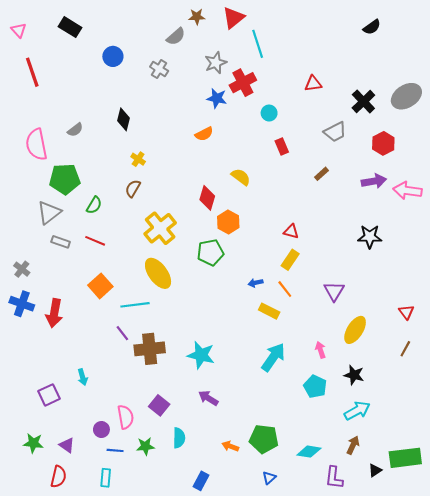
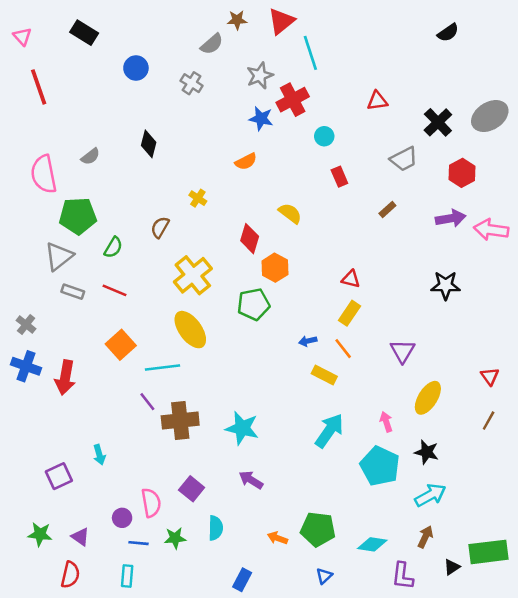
yellow cross: (138, 159) -> (198, 198), moved
cyan pentagon: (315, 387) -> (380, 466), size x1.4

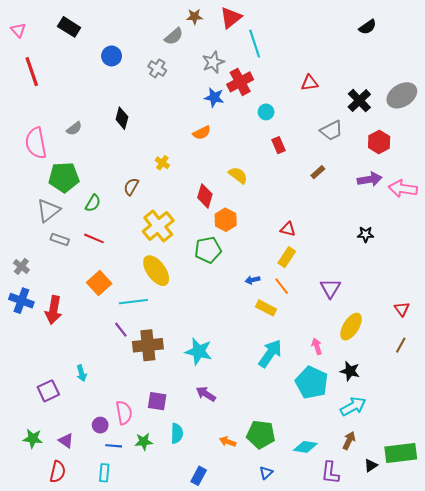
black star: (446, 285) -> (366, 234), size x0.7
purple square: (192, 489) -> (157, 401), turned -30

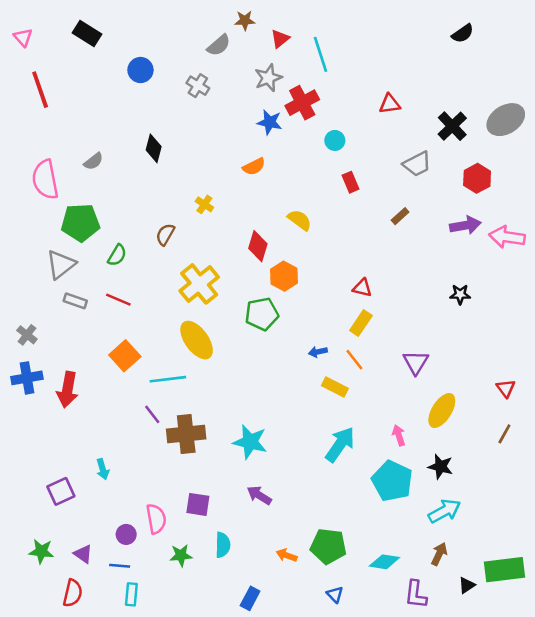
red triangle: (231, 18) -> (280, 39), moved, size x0.7
blue cross: (21, 301) -> (27, 378), turned -30
blue line: (114, 446) -> (120, 566), moved
blue triangle: (266, 473) -> (335, 594), turned -32

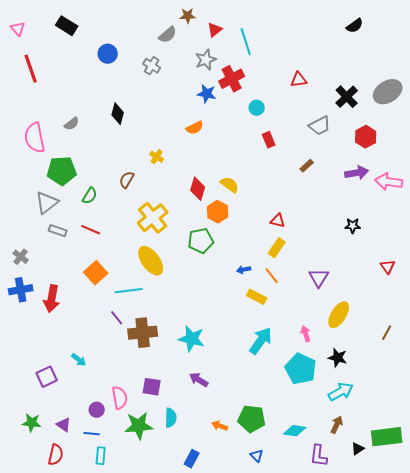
yellow semicircle: (300, 220) -> (230, 185), moved
red triangle: (506, 388) -> (388, 267), moved
cyan arrow: (103, 469) -> (79, 360), turned -35
green star: (181, 555) -> (139, 426), size x1.6

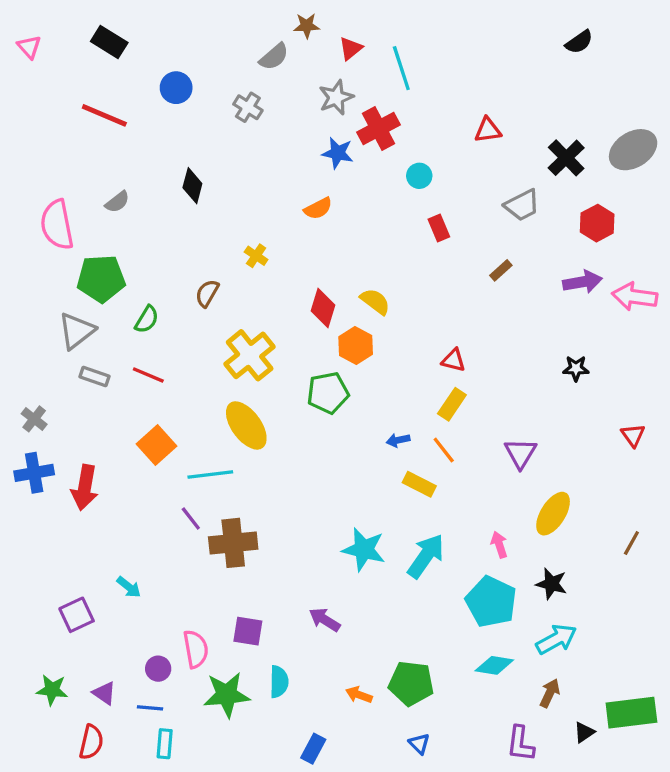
red line: (31, 69) -> (104, 115), moved, turned -48
cyan star: (192, 339) -> (364, 550), moved
cyan diamond: (295, 431) -> (494, 665), moved

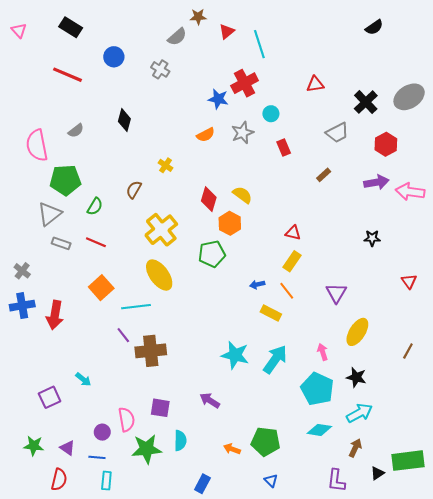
gray star: (336, 97) -> (242, 133), moved

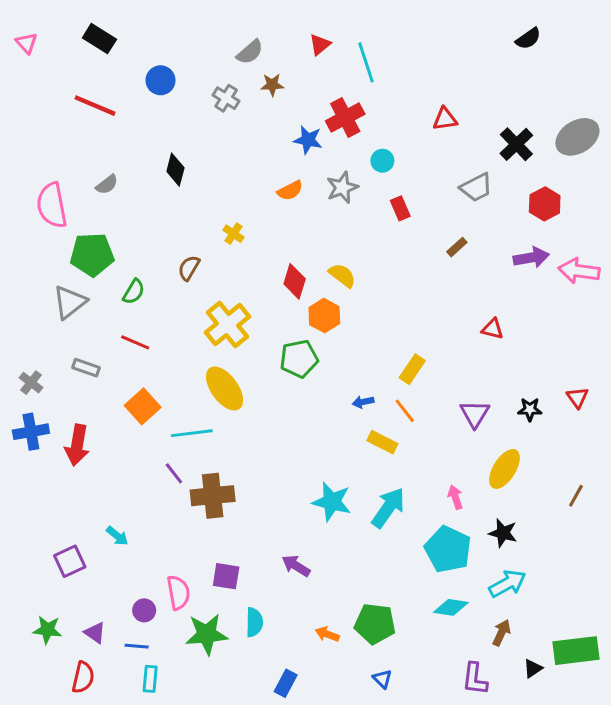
brown star: (198, 17) -> (272, 85), moved
red triangle: (293, 233) -> (493, 329), moved
black star: (372, 238) -> (530, 409), moved
gray rectangle: (61, 243) -> (86, 368), moved

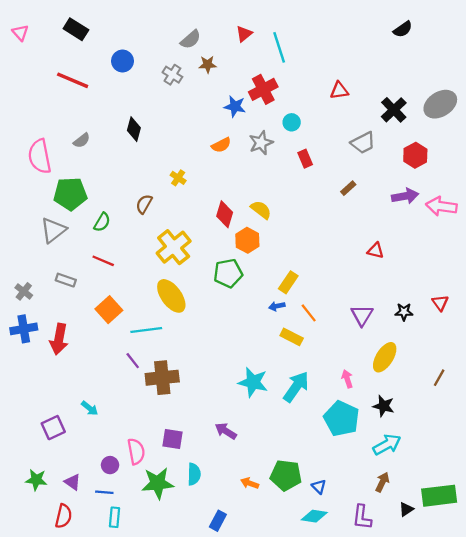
yellow rectangle: (412, 369) -> (288, 282), moved
cyan diamond: (451, 607) -> (314, 516), moved
blue triangle: (382, 679) -> (319, 487), moved

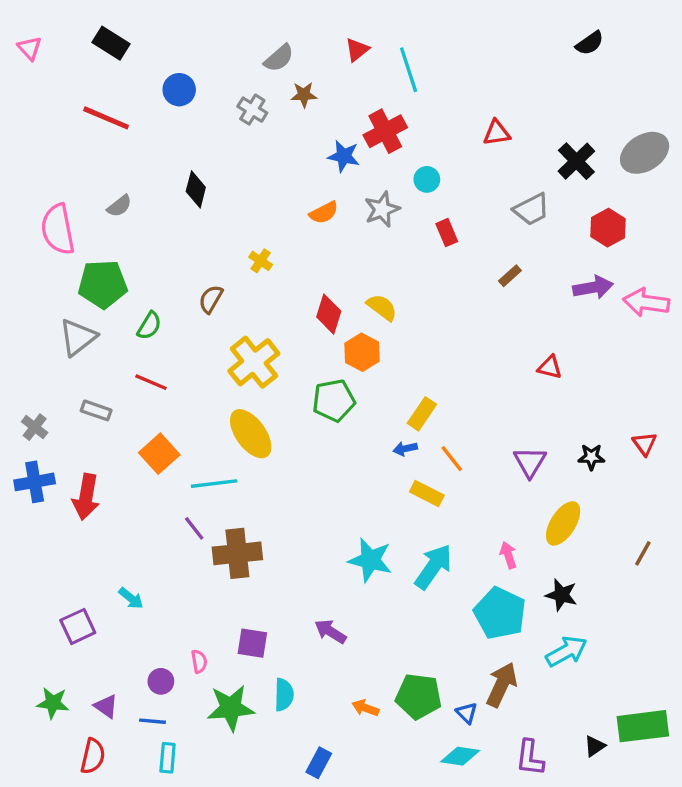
pink semicircle: (136, 451) -> (199, 661), size x0.6
brown arrow: (382, 482) -> (502, 685), moved, size x1.5

